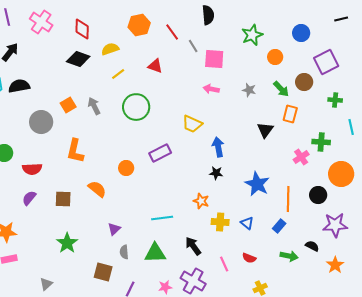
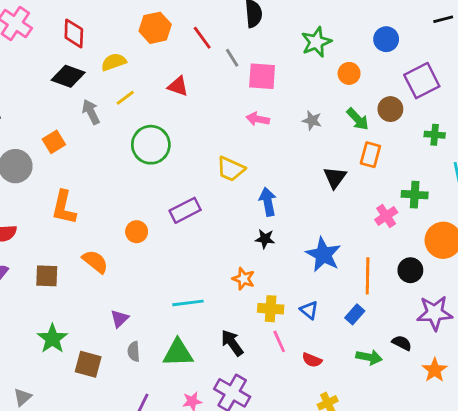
gray arrow: (94, 106) -> (91, 112), moved
pink line: (224, 264) -> (279, 341), moved
brown square: (103, 272) -> (88, 364), moved

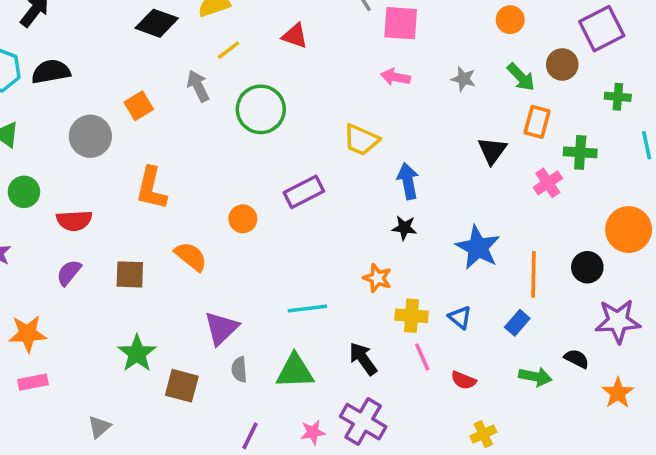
gray arrow: (91, 112) -> (198, 86), moved
green cross: (415, 195) -> (580, 152), moved
pink cross: (386, 216) -> (548, 183), moved
purple triangle: (119, 319) -> (221, 328), size x1.5

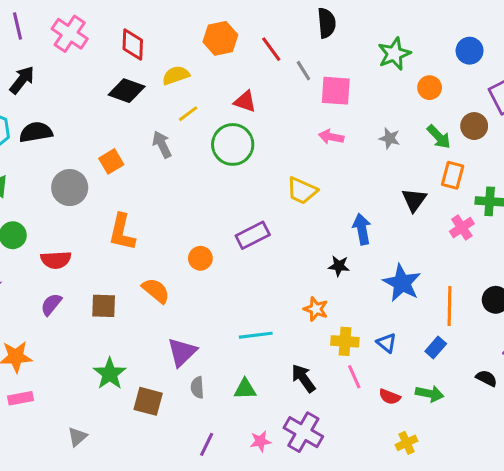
green circle: (261, 109) -> (233, 144), moved
blue arrow: (408, 181) -> (362, 229), moved
green triangle: (295, 371) -> (245, 389), size x0.7
green arrow: (535, 377) -> (430, 394), moved

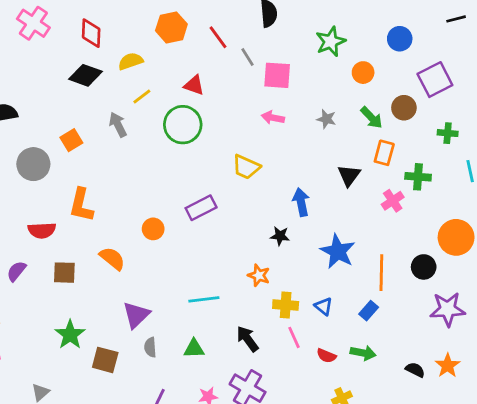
red semicircle: (56, 260) -> (42, 230), moved
black semicircle: (486, 378) -> (415, 370), moved

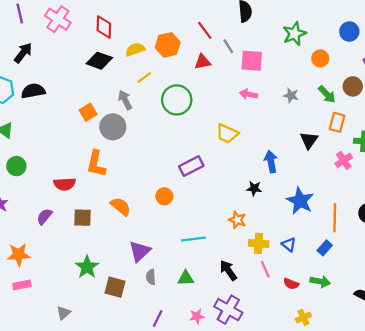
orange hexagon: (171, 27) -> (168, 45), moved
red triangle: (194, 85) -> (202, 62), moved, turned -30
gray circle: (33, 164) -> (113, 127), moved
orange circle: (153, 229) -> (164, 196), moved

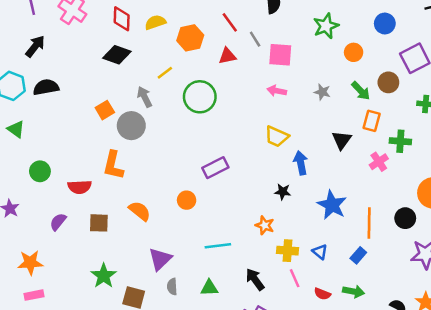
yellow semicircle: (135, 49) -> (155, 22), moved
yellow trapezoid: (227, 134) -> (277, 136), moved
green circle: (16, 166) -> (40, 171), moved

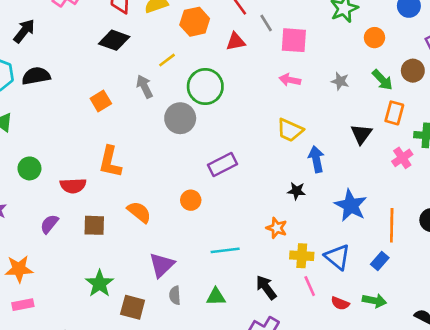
gray circle: (131, 126) -> (180, 118), moved
blue triangle: (320, 252) -> (337, 257), size x1.5

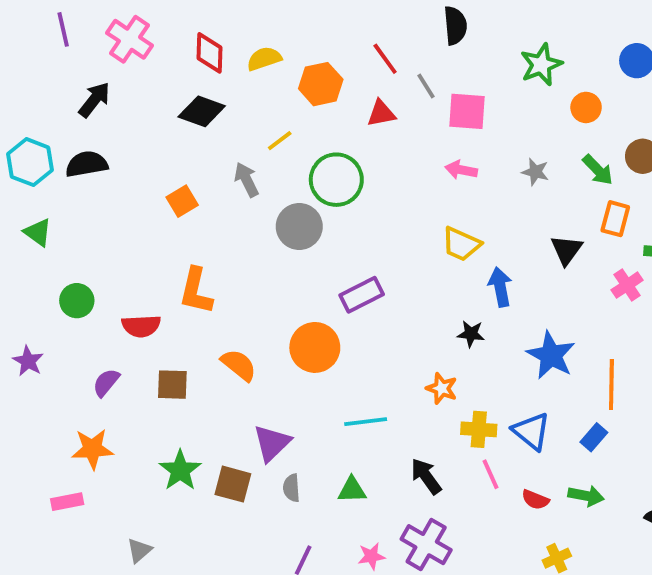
black arrow: (24, 31) -> (94, 100), moved
orange circle: (191, 200) -> (315, 347), size x1.6
orange star: (19, 269) -> (92, 449), moved
brown square: (133, 307) -> (233, 484), moved

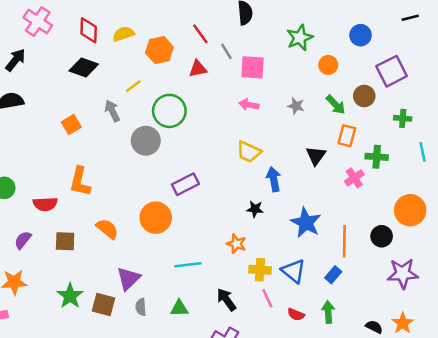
green arrow: (586, 496) -> (328, 312), turned -105

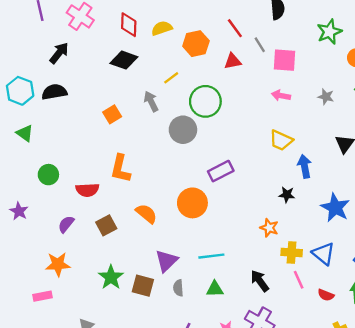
brown square: (65, 241) -> (106, 225), turned -30
cyan line: (188, 265) -> (211, 256), moved

